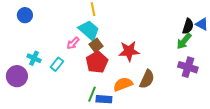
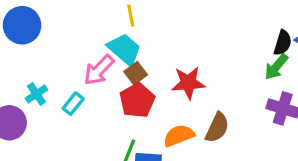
blue circle: (25, 15) -> (22, 25), size x1.5
pink arrow: (73, 43) -> (99, 70), size x1.5
cyan cross: (34, 58) -> (36, 94), turned 32

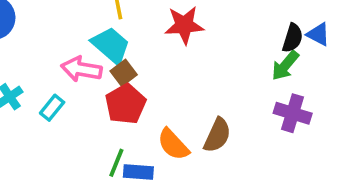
pink arrow: (99, 70) -> (81, 69), turned 56
red star: (188, 83) -> (184, 25), moved
orange semicircle: (179, 136) -> (173, 144), turned -112

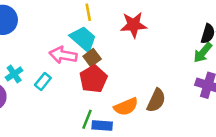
orange semicircle: (173, 144) -> (126, 107), turned -70

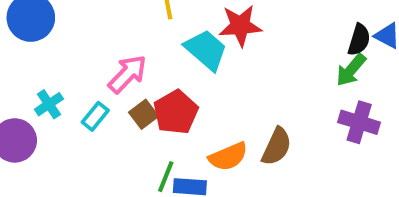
cyan trapezoid: (83, 39) -> (206, 50), moved
pink arrow: (63, 55) -> (127, 74), turned 124
brown square: (92, 58) -> (144, 114), moved

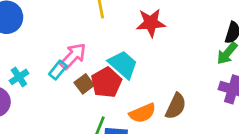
cyan trapezoid: (206, 50) -> (123, 64), moved
cyan rectangle: (95, 116) -> (58, 70), moved

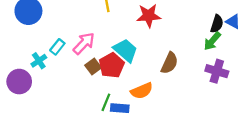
cyan rectangle: (58, 70) -> (57, 47), moved
brown semicircle: (176, 106) -> (169, 63), moved

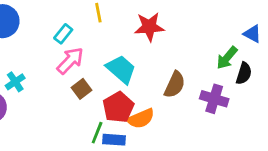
black semicircle: (217, 24) -> (244, 73), moved
cyan rectangle: (57, 47) -> (63, 34), moved
red pentagon: (112, 65) -> (118, 107), moved
purple cross: (217, 71) -> (214, 99), moved

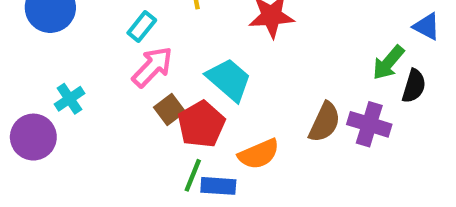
brown semicircle: (175, 85) -> (325, 122), moved
red pentagon: (118, 107) -> (201, 124), moved

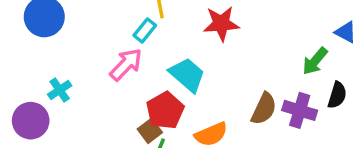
cyan rectangle: (142, 26) -> (145, 30), moved
black semicircle: (414, 86) -> (337, 95), moved
brown square: (169, 109) -> (150, 131), moved

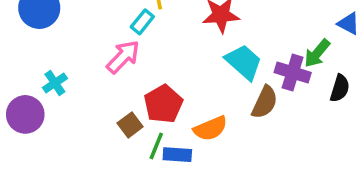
cyan trapezoid: (187, 75) -> (244, 62), moved
purple cross: (300, 110) -> (293, 73), moved
brown square: (150, 131) -> (130, 125), moved

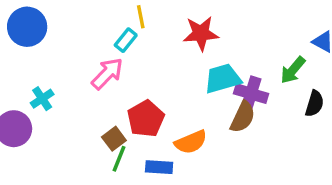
cyan trapezoid: (244, 62) -> (223, 79), turned -57
purple cross: (293, 73) -> (251, 94), moved
green line: (156, 146) -> (119, 159), moved

